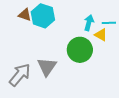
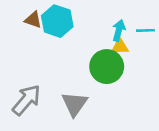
yellow triangle: (101, 35) -> (120, 46), moved, turned -32
gray triangle: (47, 67) -> (75, 104), moved

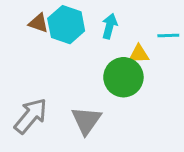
cyan arrow: (119, 30) -> (110, 26), moved

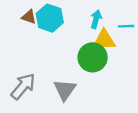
cyan arrow: (110, 26) -> (96, 19), moved
yellow triangle: (139, 54) -> (104, 40), size x1.5

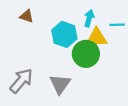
cyan hexagon: (50, 18) -> (64, 34), moved

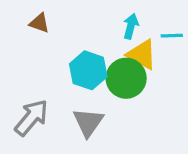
cyan hexagon: (64, 34) -> (88, 70), moved
yellow triangle: (97, 38) -> (142, 55), turned 30

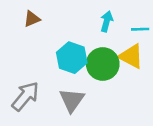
brown triangle: (39, 23) -> (32, 19), turned -42
yellow triangle: (142, 55) -> (131, 56), moved

